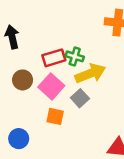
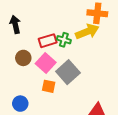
yellow arrow: (90, 73) -> (87, 32), moved
gray square: (80, 98) -> (68, 72), size x1.6

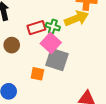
pink square: (46, 63) -> (51, 43), moved
gray square: (68, 72) -> (57, 59), turned -30

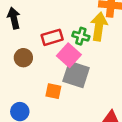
yellow arrow: (76, 18) -> (99, 27), turned -60
green cross: (53, 27) -> (81, 36), moved

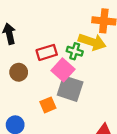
yellow arrow: (99, 27) -> (92, 42), turned 100
orange square: (53, 91) -> (48, 105), turned -35

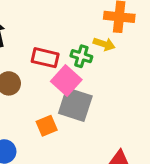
yellow arrow: (92, 42) -> (104, 44), size x0.6
red rectangle: (47, 52) -> (45, 58), turned 30

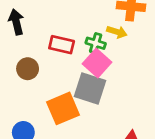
pink square: (66, 80) -> (97, 63), moved
orange square: (47, 126) -> (63, 108), size x1.6

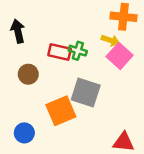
green cross: (96, 43) -> (78, 51), moved
pink square: (97, 63) -> (120, 56), moved

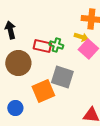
brown circle: (28, 74) -> (18, 63), size x1.6

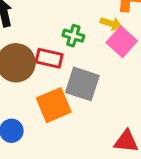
red rectangle: (42, 46) -> (49, 58), moved

